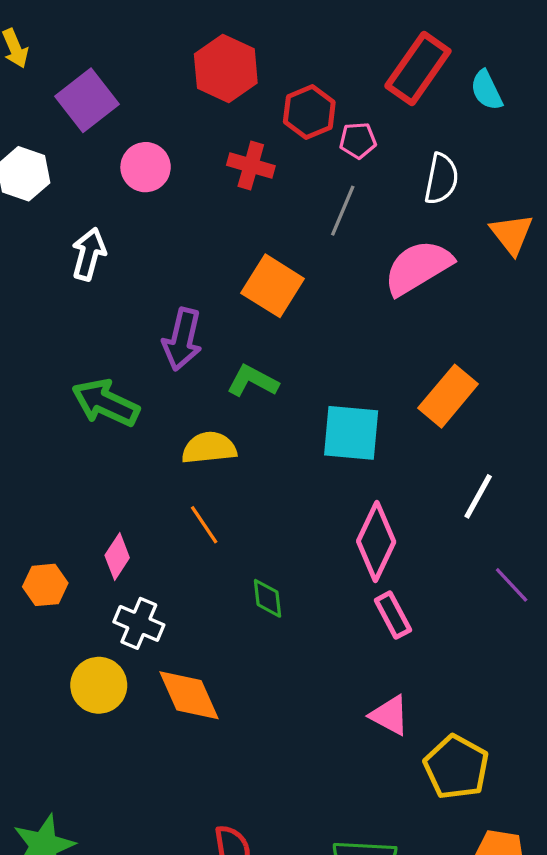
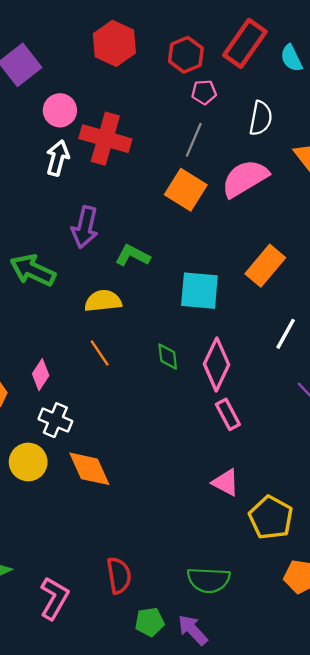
red hexagon: (309, 112) -> (186, 55), moved
red cross: (251, 165) -> (105, 139), moved, size x1.6
white arrow: (89, 254) -> (58, 158), moved
orange square: (273, 286) -> (186, 190), moved
green diamond: (268, 598) -> (168, 356), moved

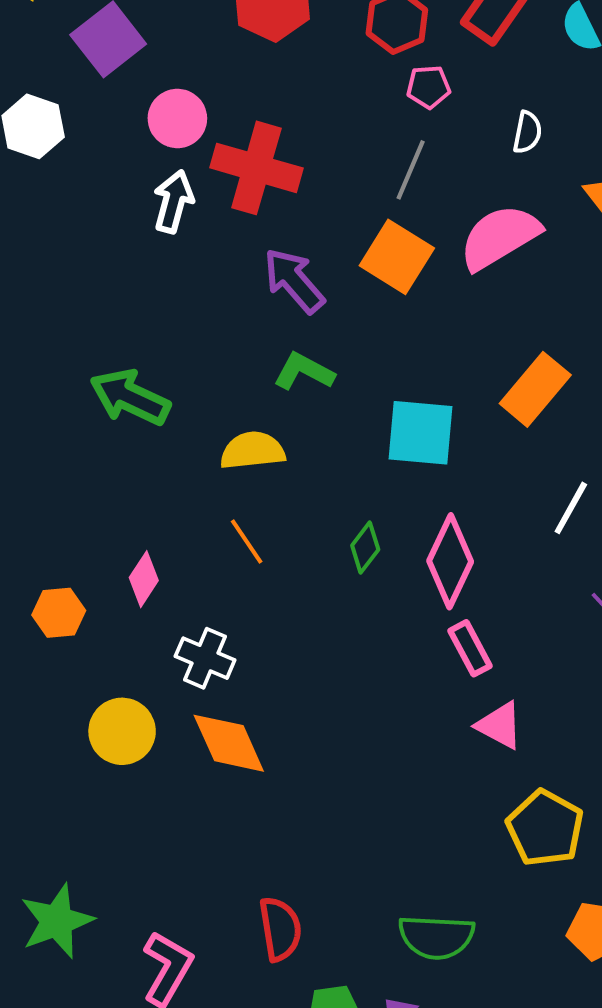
white semicircle: (261, 118) -> (527, 132), size x0.7
purple arrow: (85, 227) -> (294, 281), moved, turned 126
green diamond: (168, 356) -> (365, 547), turned 44
white cross: (55, 420) -> (205, 658), moved
pink triangle: (226, 482) -> (500, 725), moved

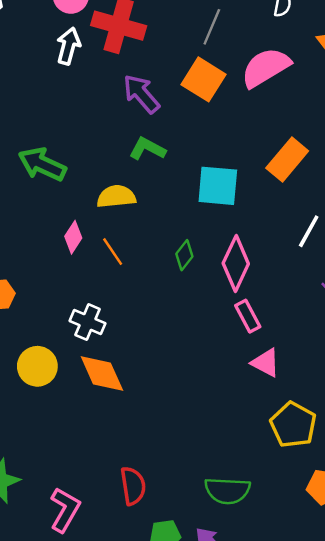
pink diamond: (144, 579) -> (73, 237), moved

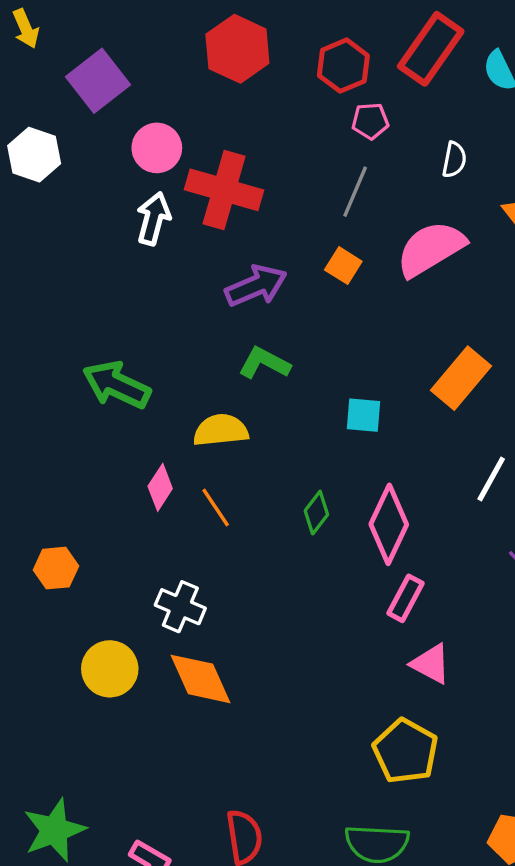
orange square: (203, 79) -> (343, 266), size x0.6
purple arrow: (141, 94) -> (256, 286), turned 108
cyan square: (218, 186) -> (363, 415), size x0.6
pink rectangle: (248, 316) -> (406, 598), turned 56
yellow pentagon: (293, 425) -> (406, 751), moved

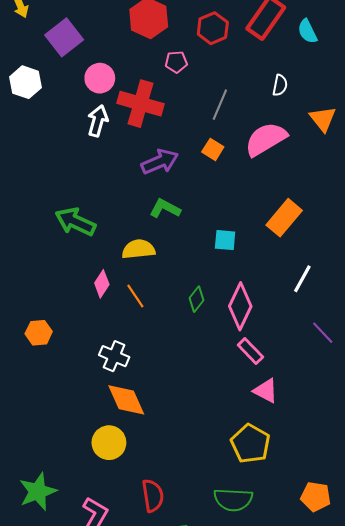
pink pentagon: (370, 121) -> (176, 62), moved
pink rectangle: (406, 598) -> (250, 351), turned -72
yellow circle: (110, 669) -> (109, 443), moved

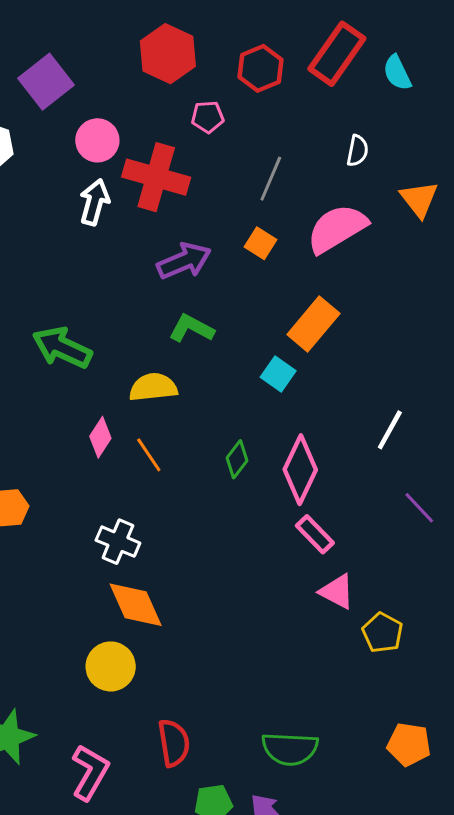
orange rectangle: (284, 218) -> (313, 324), moved
cyan square: (225, 240) -> (278, 374), turned 30
yellow pentagon: (250, 444) -> (382, 633), moved, size x0.7

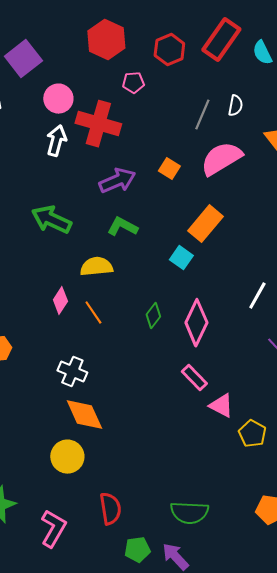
gray line: (271, 179) -> (202, 115), moved
green arrow: (62, 348) -> (51, 220), moved
pink rectangle: (315, 534) -> (194, 378), moved

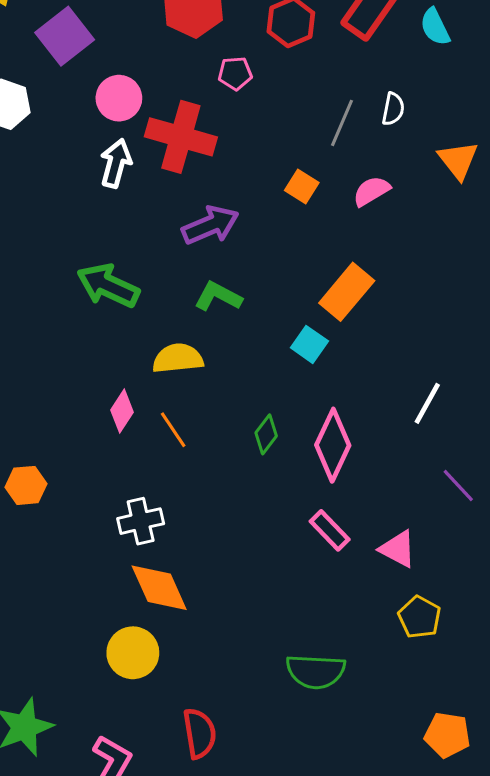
pink semicircle: (221, 159) -> (371, 191), size x0.6
orange square: (169, 169) -> (302, 186), moved
white cross: (72, 372) -> (141, 521), turned -36
pink triangle: (221, 406) -> (398, 549), moved
green semicircle: (189, 513) -> (316, 671), moved

